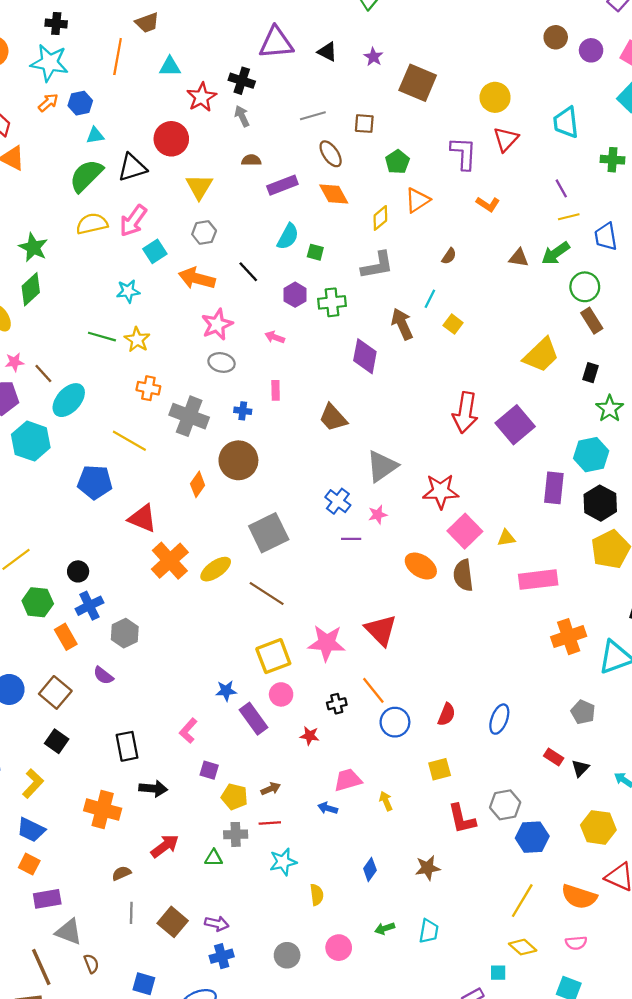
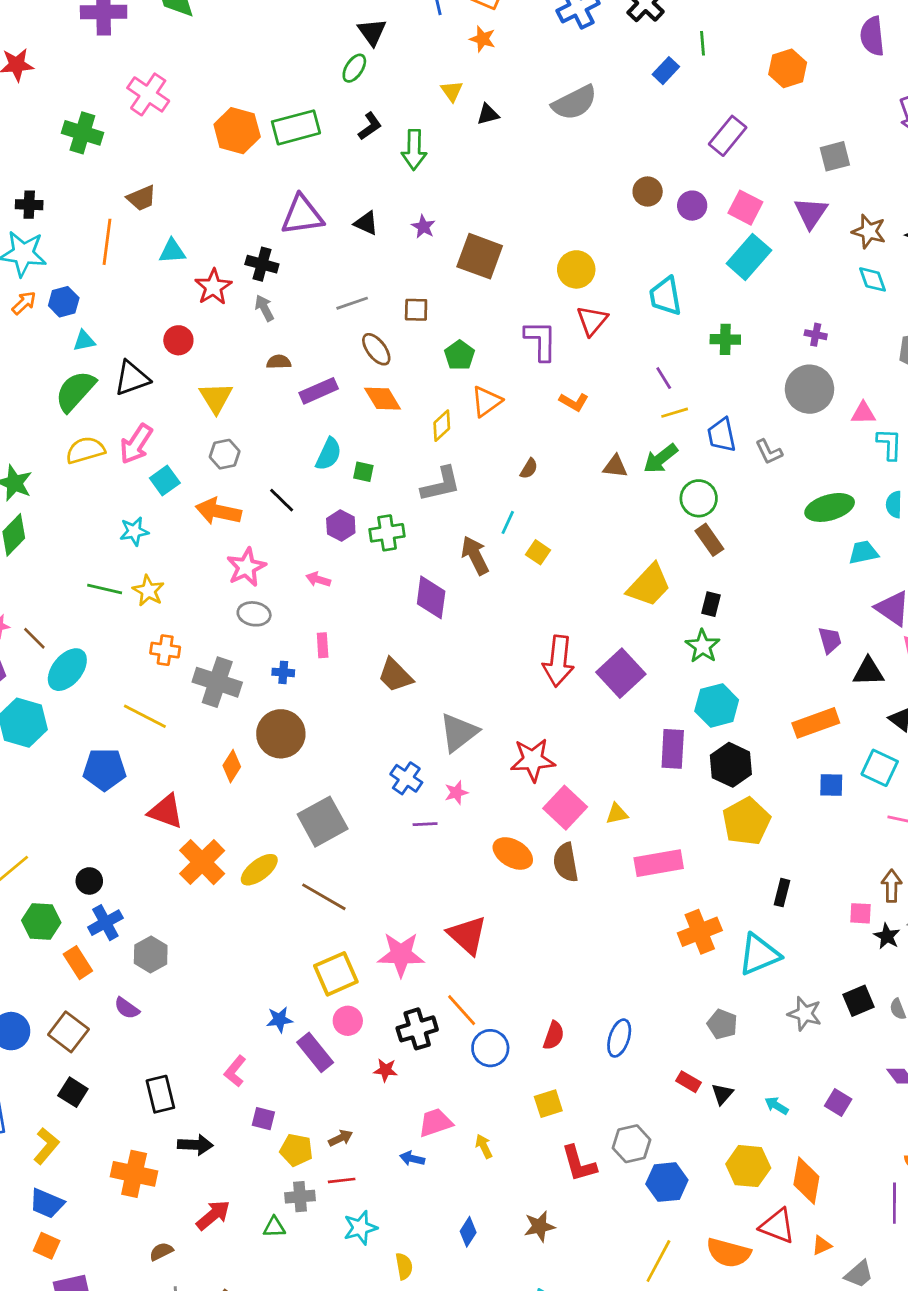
red circle: (171, 139) -> (178, 340), size x0.7
green star: (610, 409) -> (703, 646), moved
black cross: (337, 704) -> (417, 1029), size x1.6

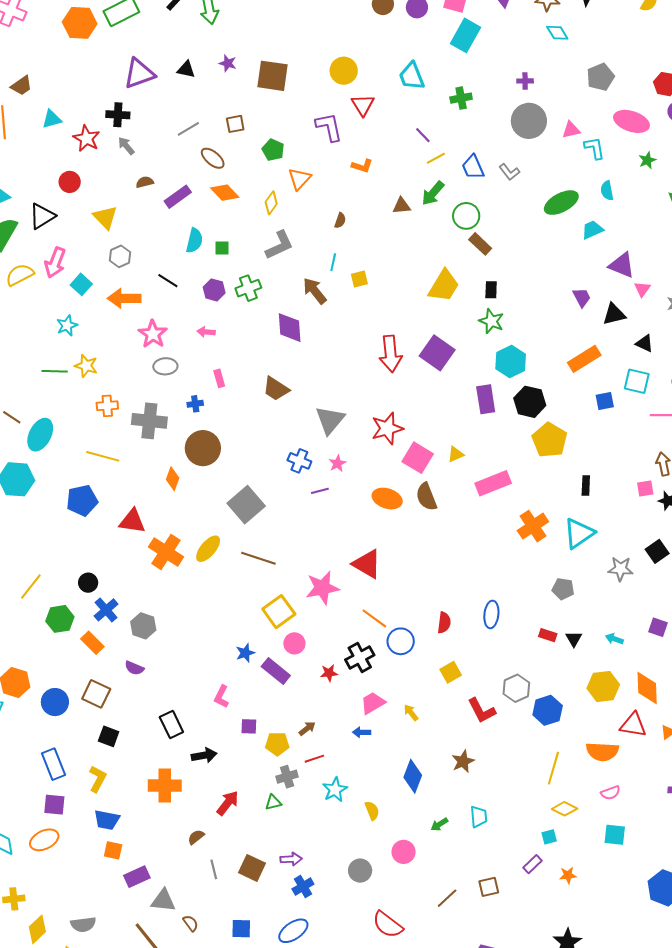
yellow square: (538, 552) -> (359, 279), turned -36
black cross: (417, 1029) -> (360, 657), moved
blue diamond: (468, 1232) -> (413, 776), size x1.5

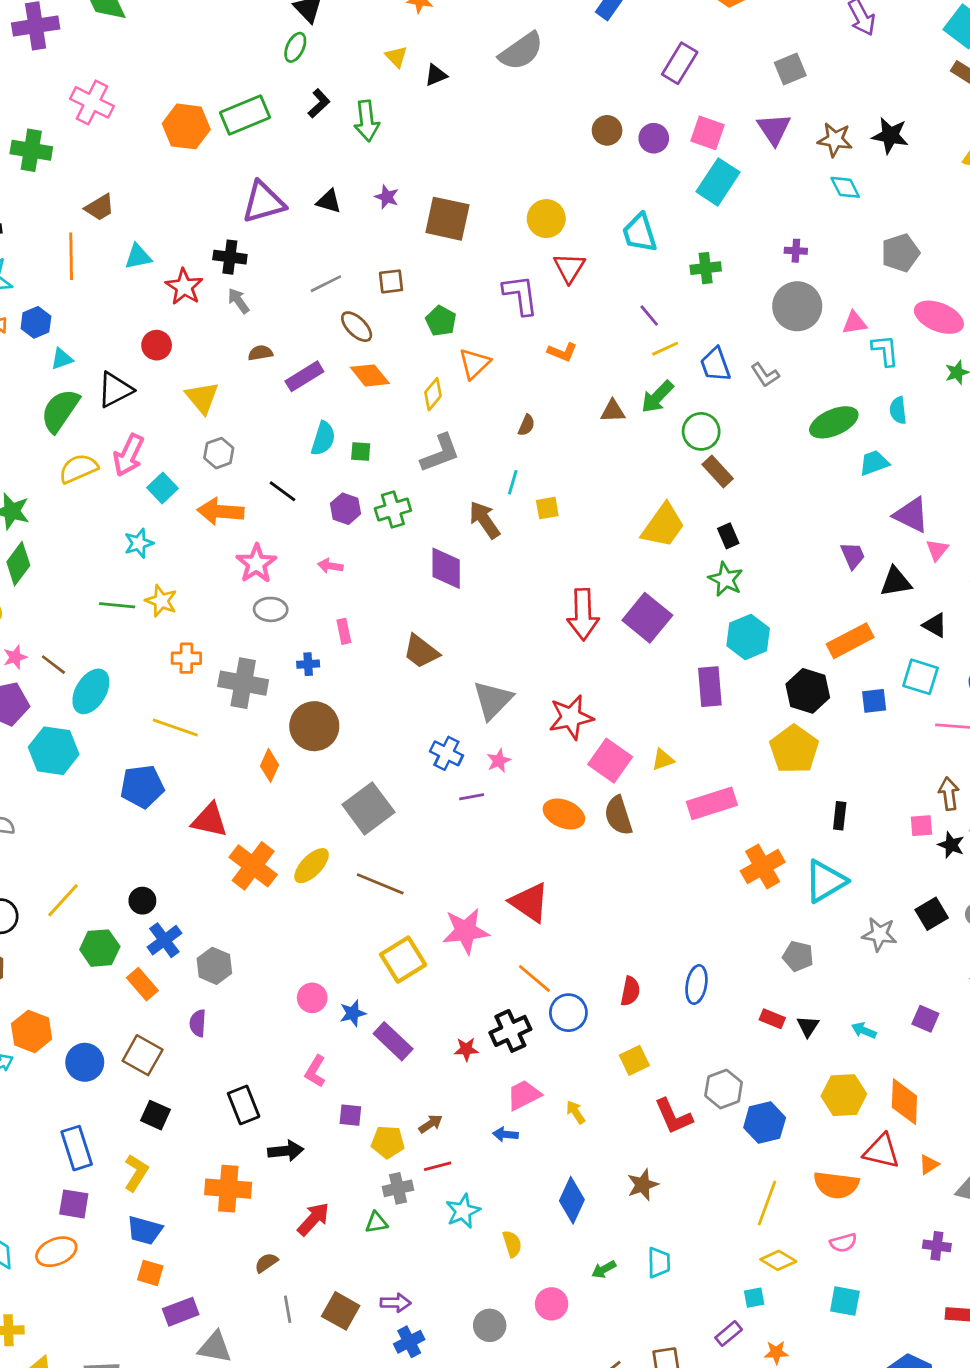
black rectangle: (491, 290) -> (728, 536), turned -30
black hexagon: (530, 402) -> (808, 691), moved
pink circle: (294, 643) -> (312, 998), moved
purple semicircle: (134, 668) -> (198, 1023), turned 66

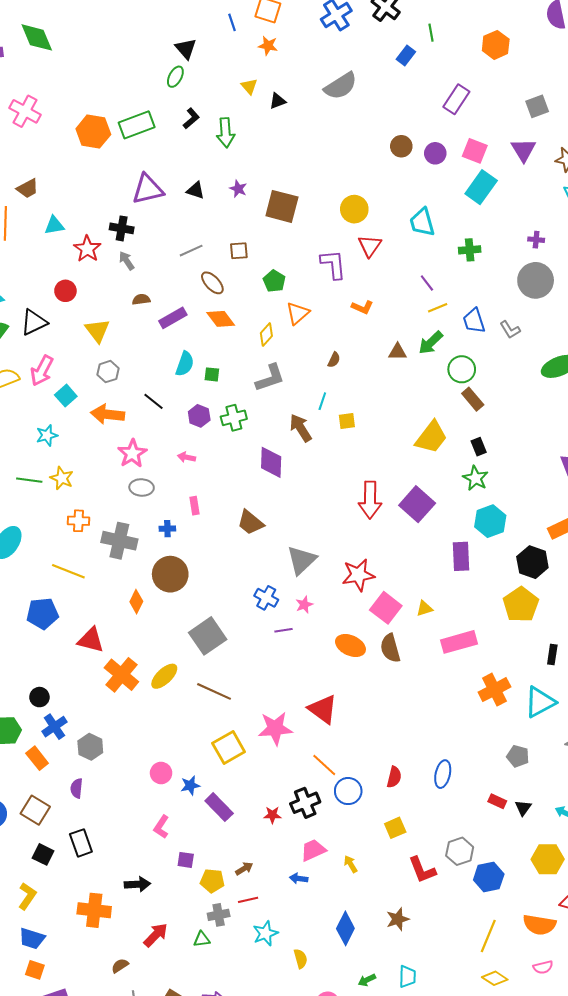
black rectangle: (244, 1105) -> (81, 843), moved

